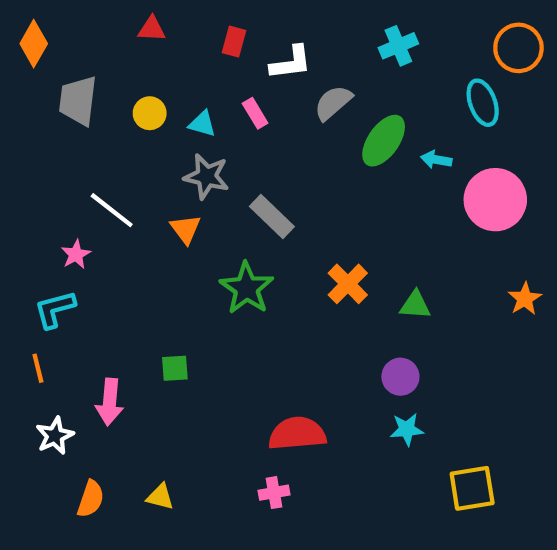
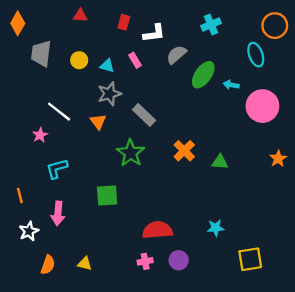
gray star: (207, 176) -> (109, 94), turned -30
cyan L-shape: (55, 309) -> (57, 169), moved
green square: (175, 368) -> (107, 195), moved, size x1.5
purple circle: (400, 377) -> (179, 260), moved

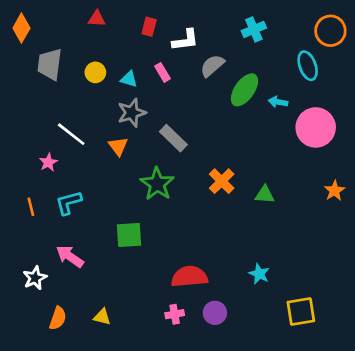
orange line: (20, 195) -> (31, 207), moved
pink arrow: (58, 213) -> (70, 256), turned 120
cyan star: (216, 228) -> (259, 274), turned 30

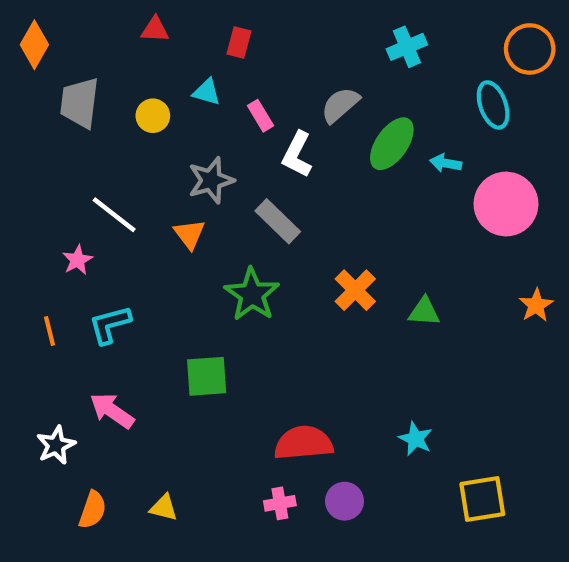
white L-shape: (185, 40) -> (297, 154), moved, turned 124
cyan triangle: (129, 79) -> (207, 92), moved

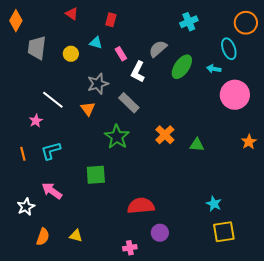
red triangle: (155, 30) -> (72, 14), turned 32
cyan arrow: (446, 163) -> (214, 69), moved
cyan star: (416, 439) -> (214, 204), moved
pink cross: (280, 503) -> (130, 248), moved

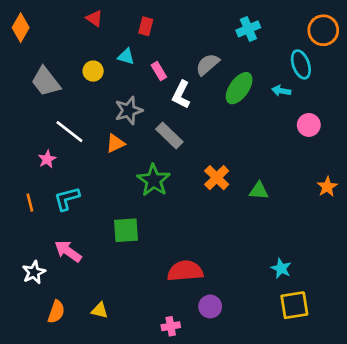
gray trapezoid: (37, 48) -> (46, 82), moved, turned -45
pink circle: (235, 95) -> (309, 125), size x0.6
orange triangle: (88, 109) -> (115, 143), turned 42

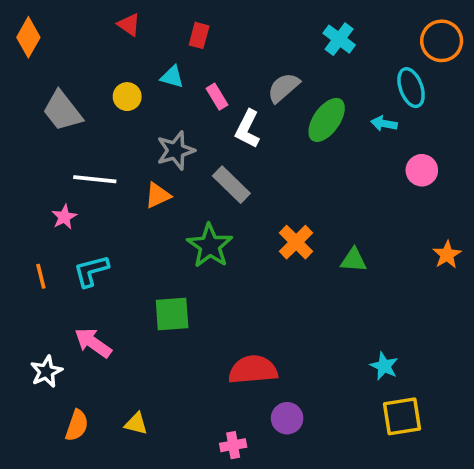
cyan cross: (248, 29) -> (339, 39), turned -30
white line: (69, 132) -> (95, 179), turned -32

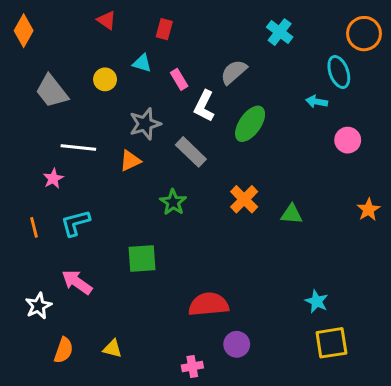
green ellipse: (327, 120) -> (250, 124), moved
green star: (210, 246) -> (173, 202), size x0.7

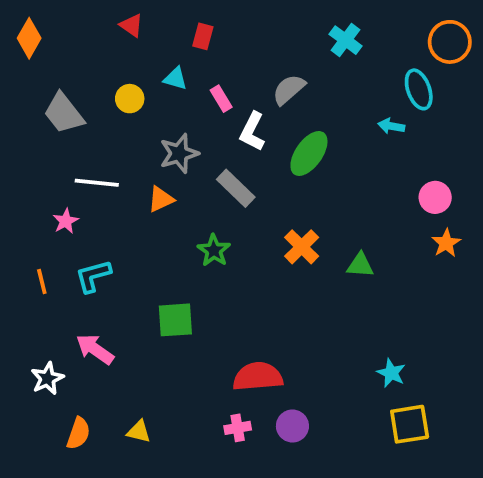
pink circle: (348, 140) -> (435, 197), moved
orange star: (368, 210) -> (446, 243), moved
pink cross: (192, 366) -> (238, 428), moved

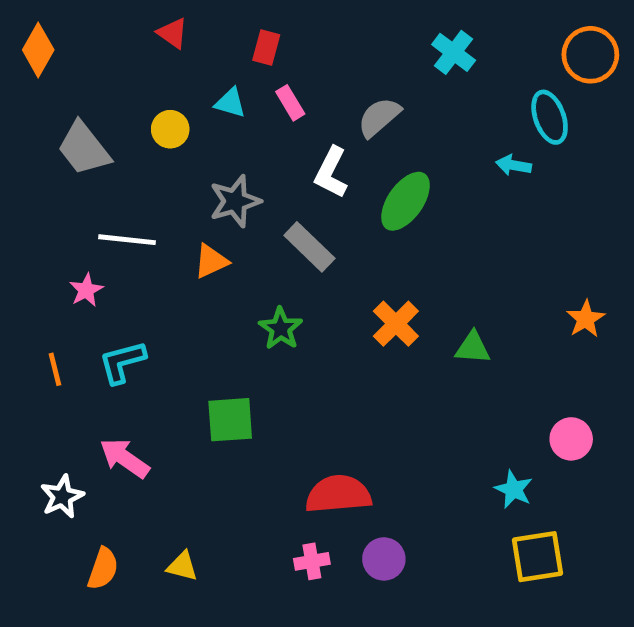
pink rectangle: (221, 99) -> (290, 103), moved
pink circle: (435, 197) -> (571, 439), moved

